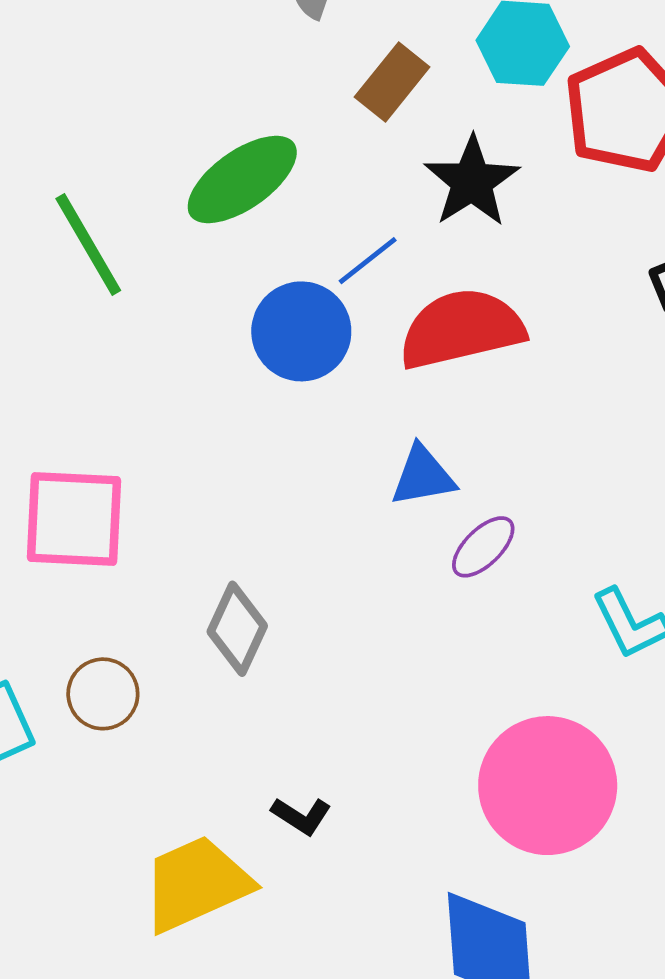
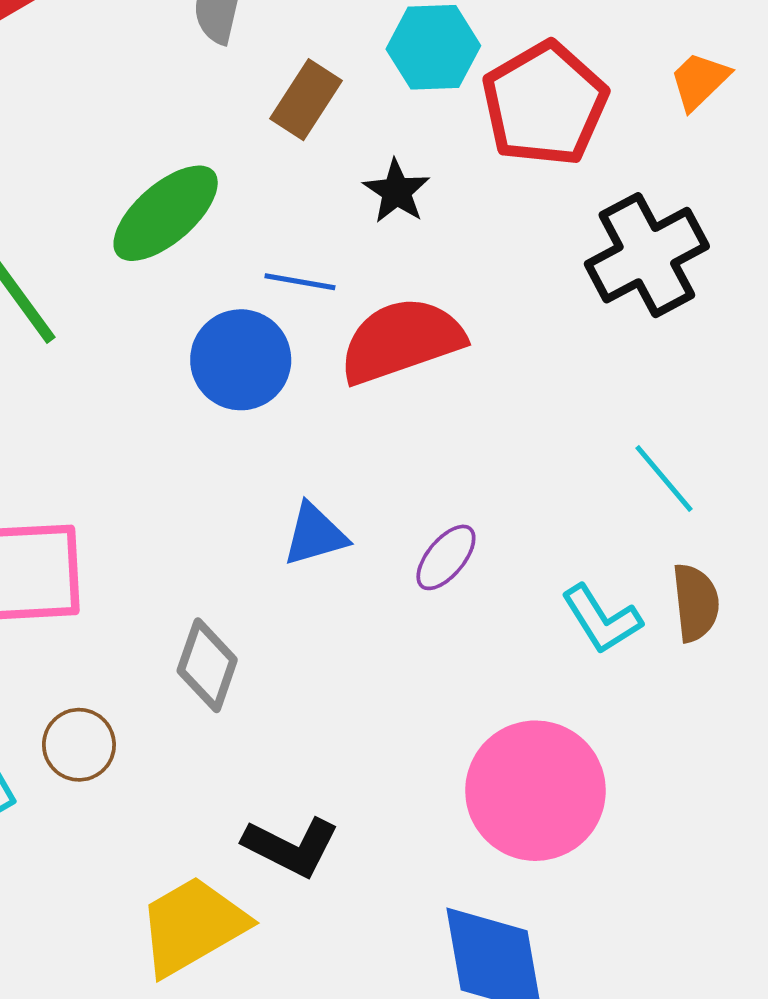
black star: (472, 181) -> (397, 191), size x0.7
blue line: (368, 261) -> (300, 282), turned 54
blue triangle: (423, 476) -> (315, 535), moved
black L-shape: (301, 816) -> (291, 847), size x1.6

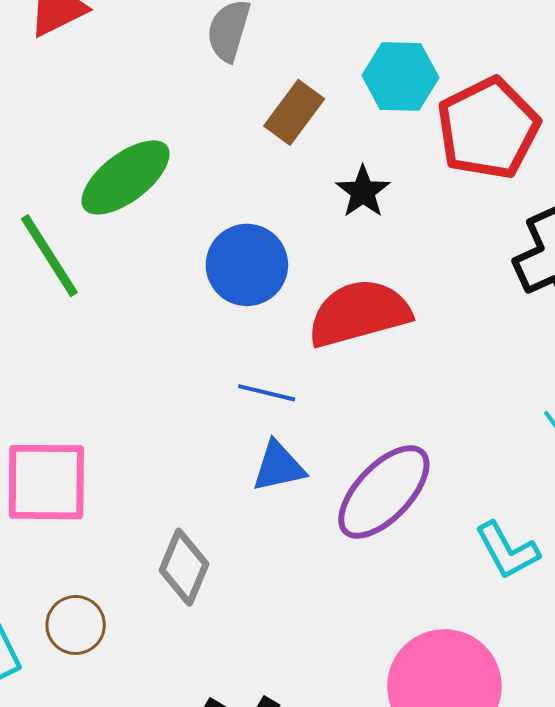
green ellipse: (166, 213) -> (126, 177), moved
blue line: (300, 282) -> (267, 393), moved
blue circle: (241, 360) -> (247, 265), moved
purple ellipse: (446, 557) -> (384, 492), size x1.8

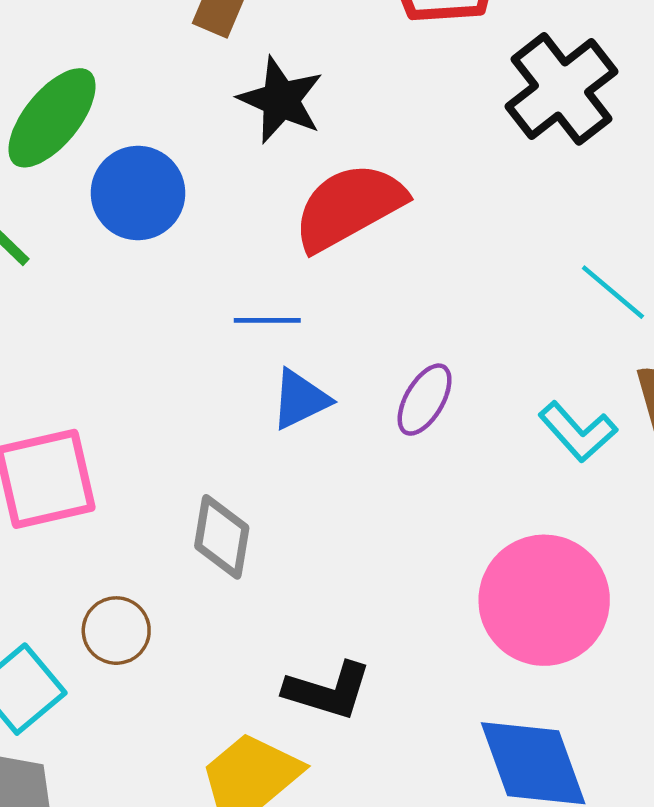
black star: (363, 192) -> (281, 100), moved, size x1.4
blue circle: (247, 265) -> (138, 193), moved
purple ellipse: (384, 492) -> (425, 400), size x0.6

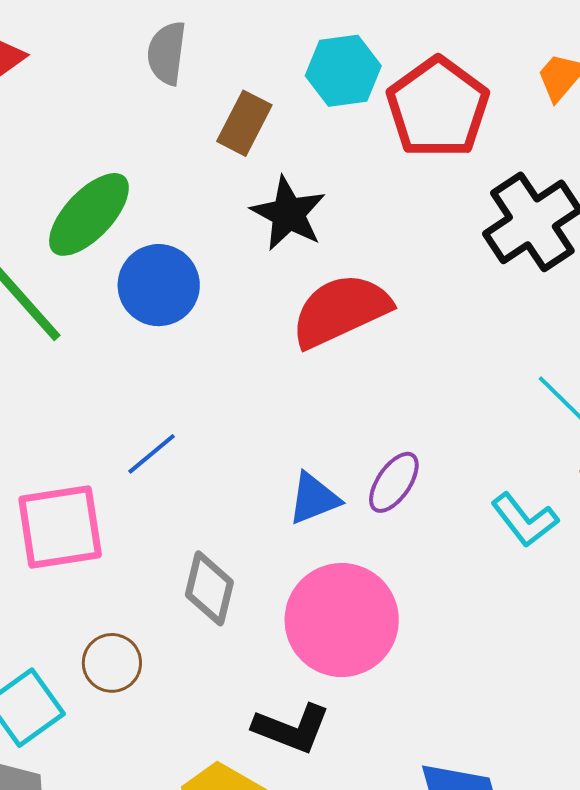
blue line: (267, 320) -> (152, 454), moved, turned -44
blue triangle: (300, 399) -> (314, 499), moved
pink circle: (544, 600) -> (342, 620), moved

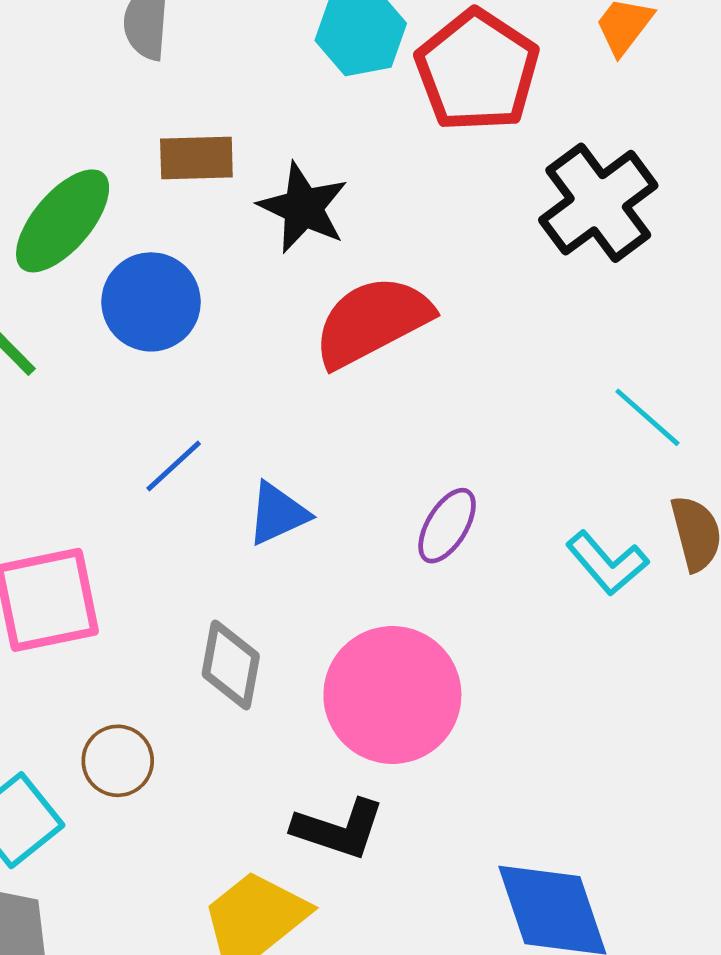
brown rectangle: (244, 123) -> (196, 158), moved, turned 64
blue line: (152, 454) -> (174, 466), moved
blue triangle: (314, 499) -> (278, 514), moved

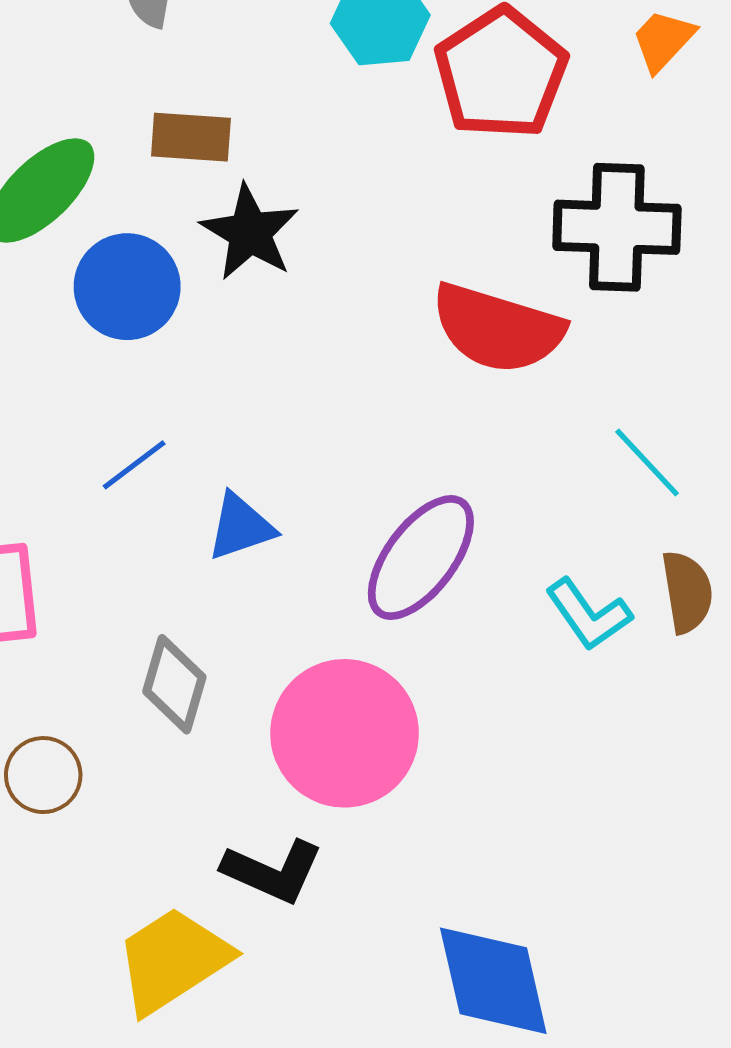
black cross: (598, 203) -> (617, 227), turned 33
black star: (303, 208) -> (250, 232), moved
red semicircle: (372, 321) -> (498, 328), moved, turned -141
purple ellipse: (447, 526) -> (421, 558), size x1.6

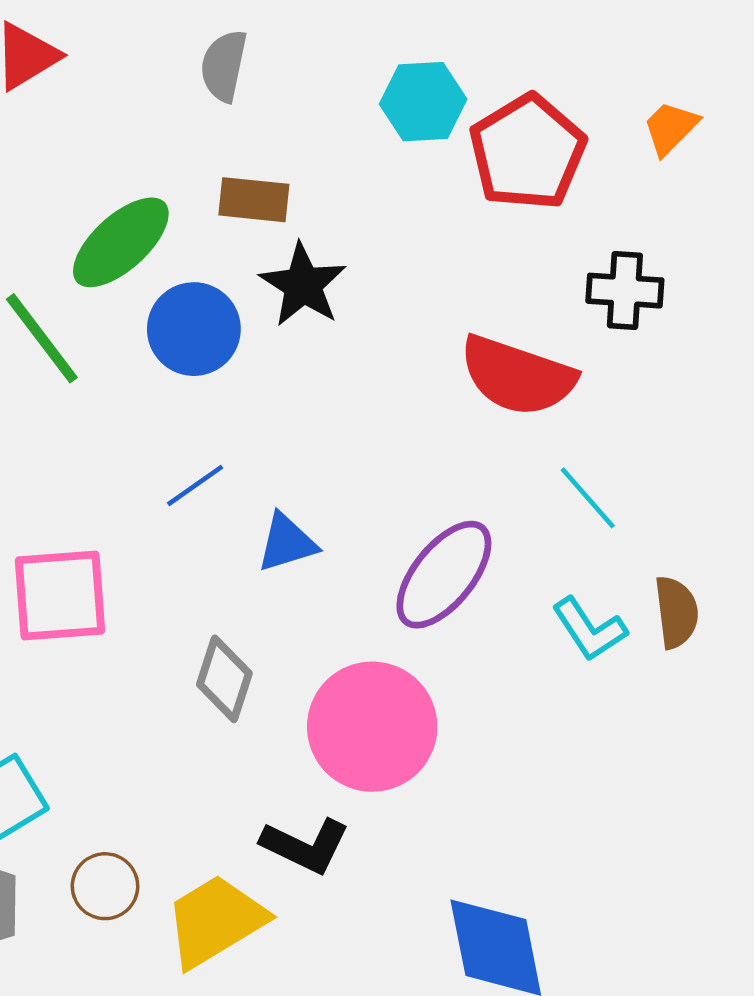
black cross: (617, 227) -> (625, 291), size x0.7
cyan line: (647, 462) -> (588, 498), moved
brown circle: (43, 775) -> (105, 886), moved

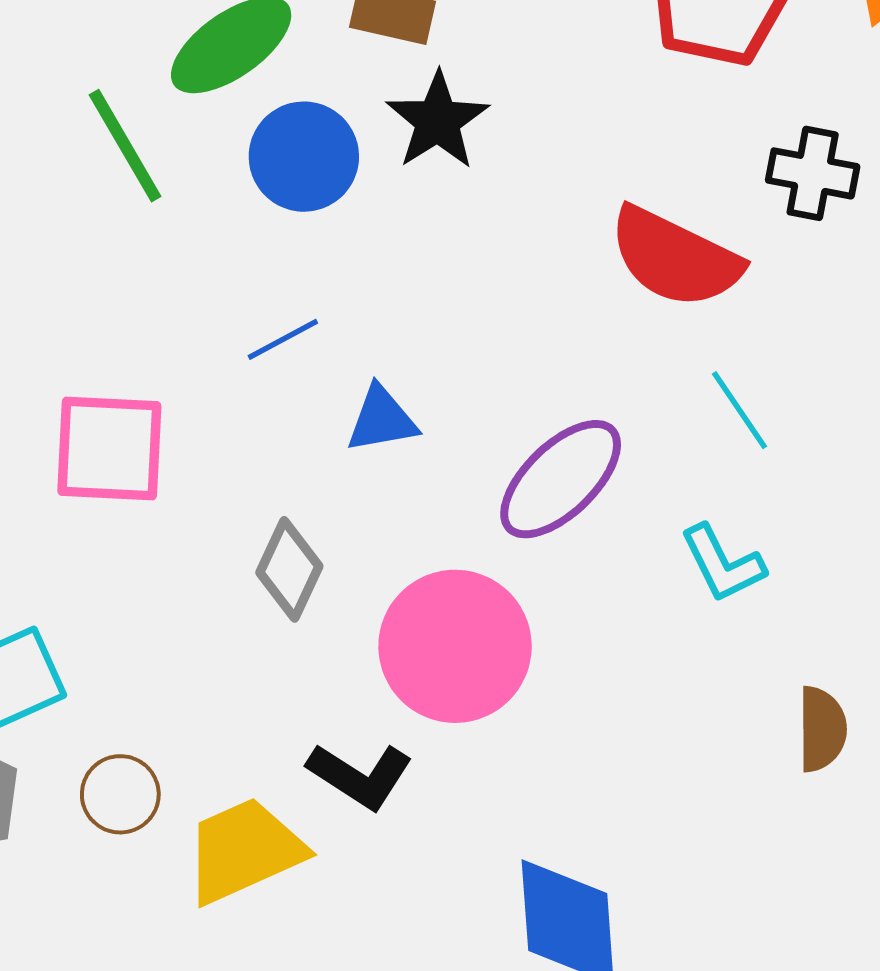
brown semicircle: (676, 612) -> (822, 729), moved

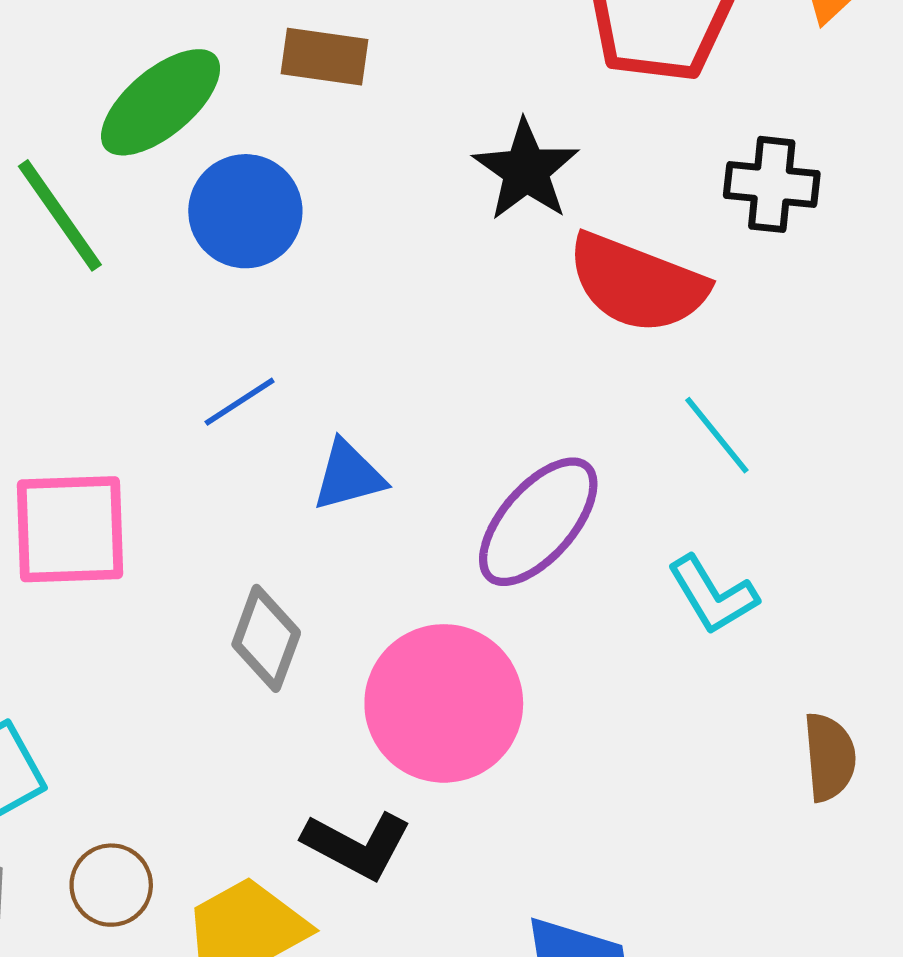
black star: (438, 121) -> (526, 170), moved

